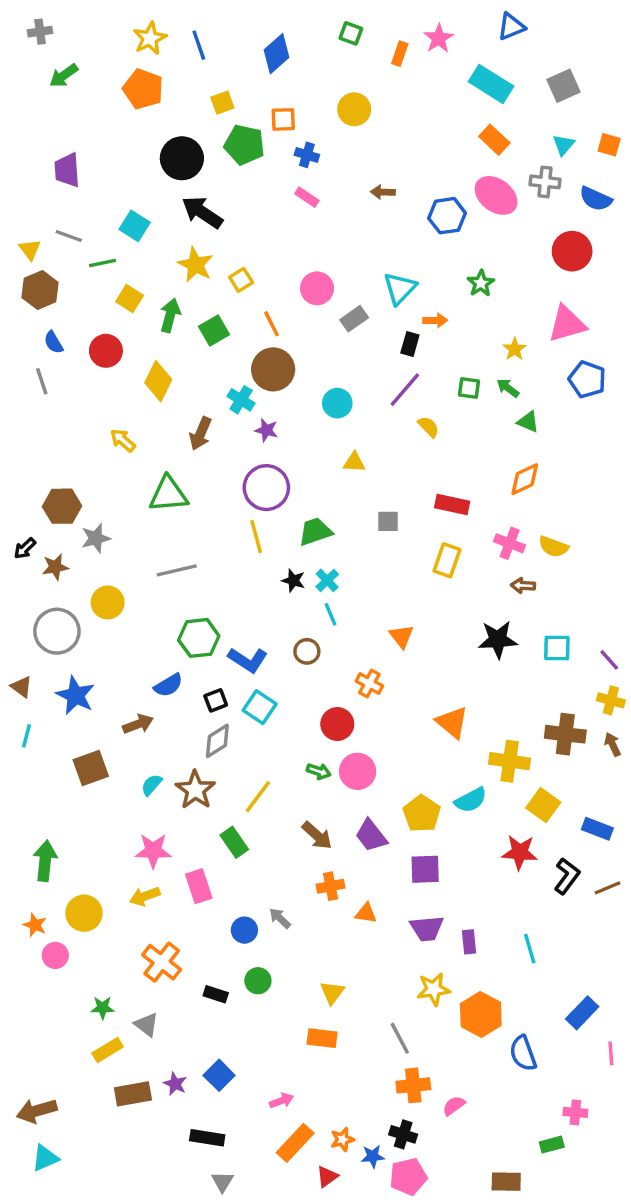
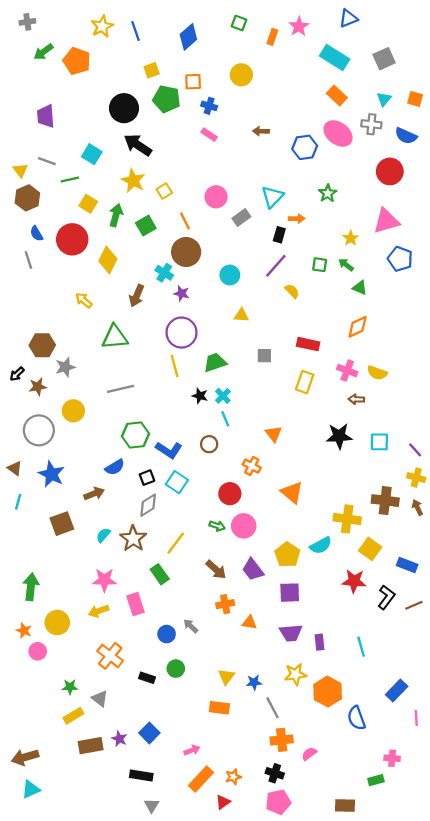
orange pentagon: (143, 89) -> (77, 61), moved
red circle: (106, 351) -> (72, 239), size x1.4
orange triangle: (452, 722) -> (292, 492), moved
blue star: (373, 1156) -> (254, 682), moved

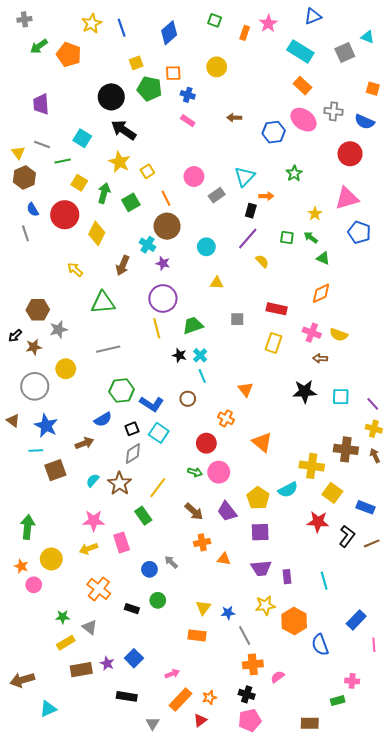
cyan triangle: (384, 99) -> (368, 37), moved, turned -48
cyan line: (18, 502) -> (36, 450), moved, turned 72
cyan triangle: (31, 789) -> (48, 709), moved
gray triangle: (152, 805) -> (153, 723), moved

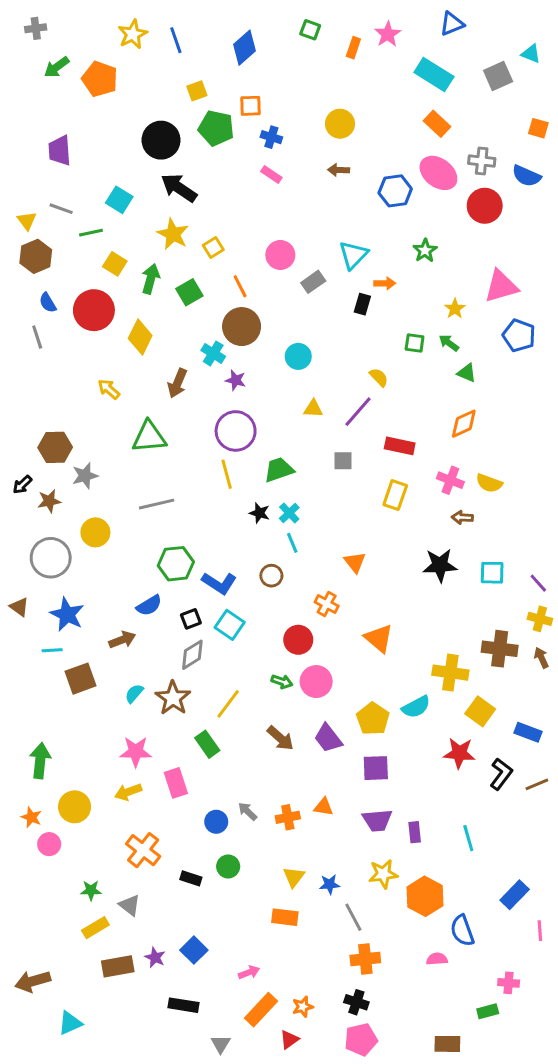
yellow circle: (217, 67) -> (340, 124), moved
red circle: (350, 154) -> (485, 206), moved
purple line: (248, 239) -> (358, 412), moved
orange cross: (202, 542) -> (288, 817), moved
pink semicircle: (278, 677) -> (437, 959), moved, turned 32

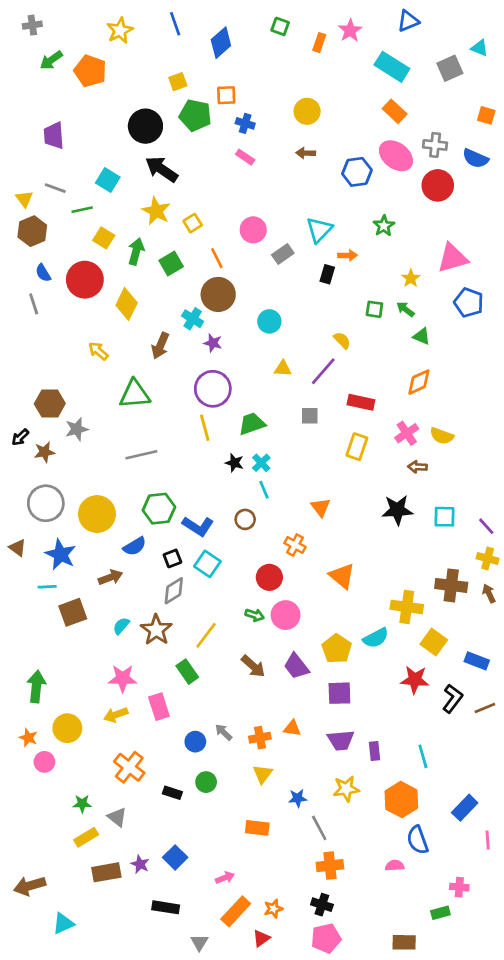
blue line: (176, 40) -> (175, 24), moved
pink cross: (450, 480) -> (407, 433), turned 35
yellow circle: (95, 532) -> (97, 514), moved, size x1.4
yellow triangle: (294, 877) -> (263, 774), moved
orange hexagon: (425, 896) -> (401, 800), moved

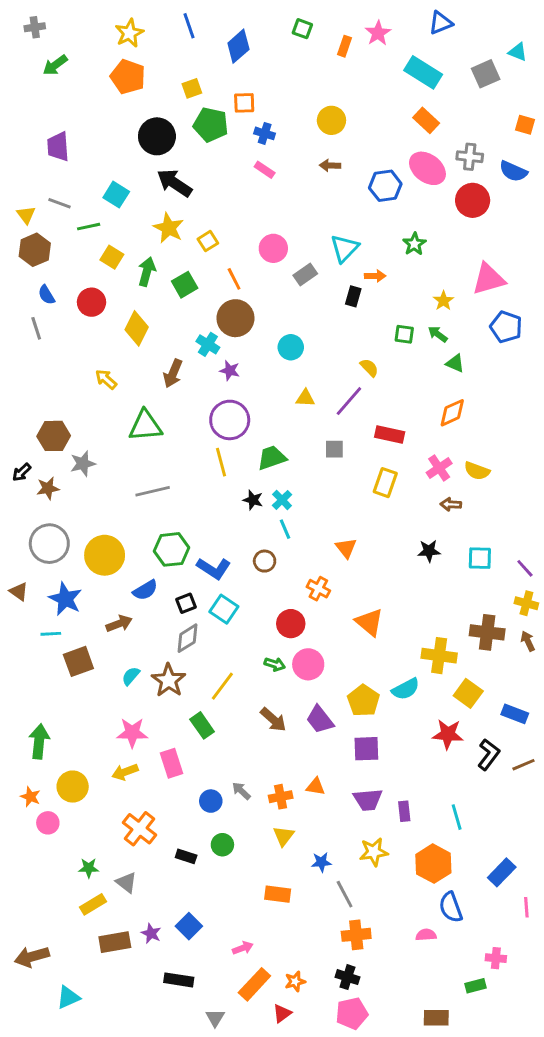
orange pentagon: (90, 71) -> (128, 77), moved
red circle: (85, 280) -> (91, 302), size x0.7
black star: (397, 510) -> (429, 551), size x0.7

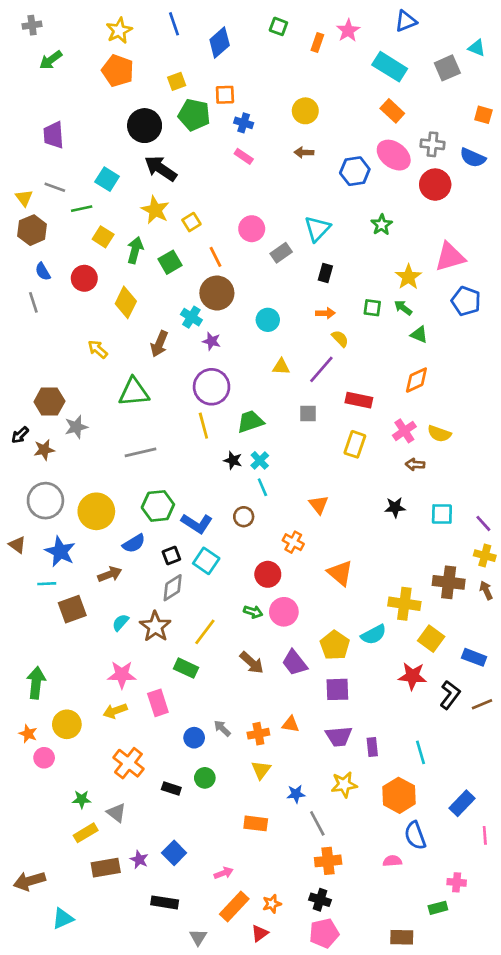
orange arrow: (375, 276) -> (325, 313), moved
yellow star: (443, 301) -> (408, 277), size x1.4
green rectangle: (202, 725) -> (186, 668), turned -30

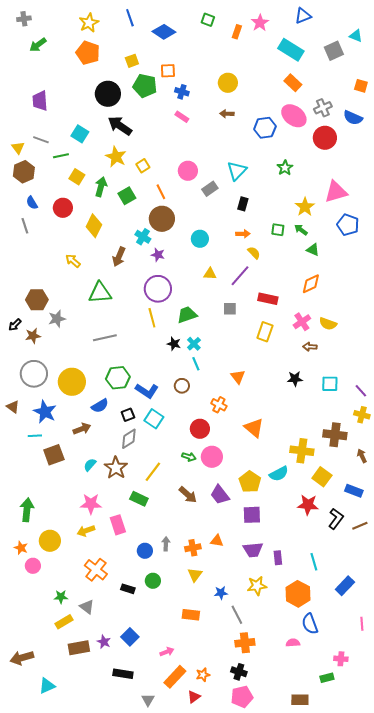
blue diamond: (220, 43) -> (164, 32), turned 75
gray cross: (433, 144) -> (323, 108), turned -30
brown arrow: (486, 590) -> (362, 456), moved
gray arrow: (222, 728) -> (166, 544), turned 48
blue rectangle: (462, 803) -> (345, 586), moved

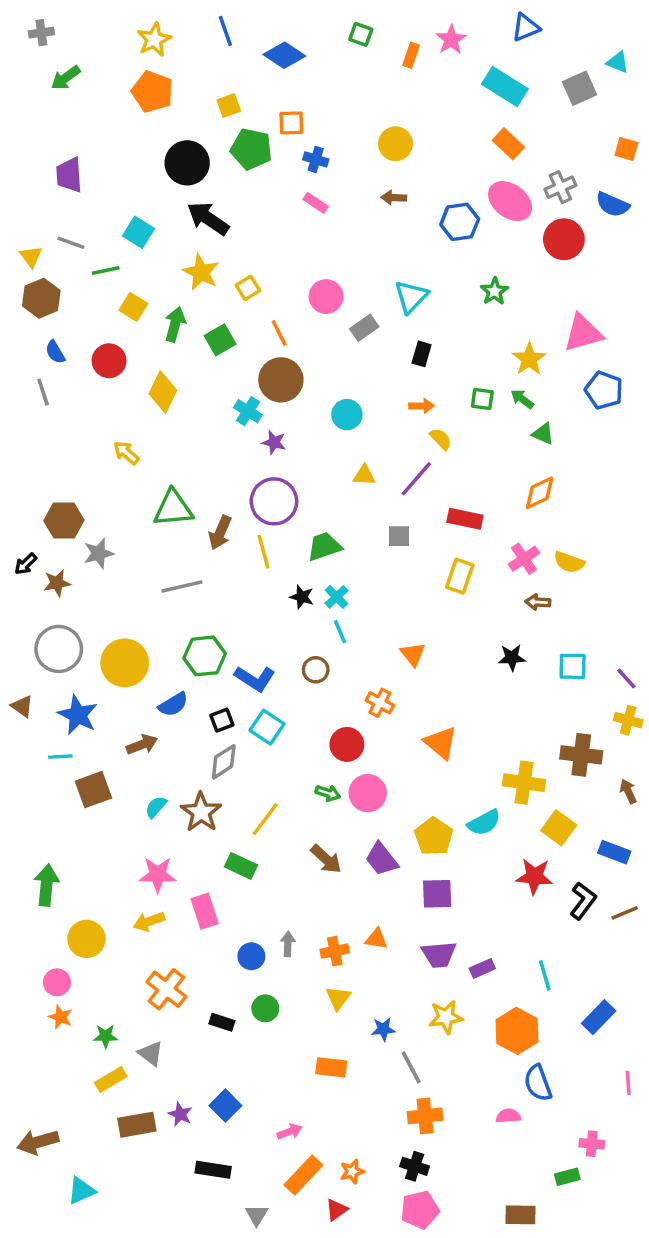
brown arrow: (119, 257) -> (220, 533), moved
orange star: (21, 548) -> (60, 1017), moved
purple rectangle: (278, 558) -> (482, 968), turned 72

